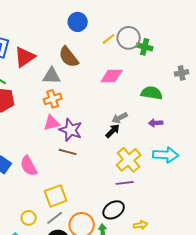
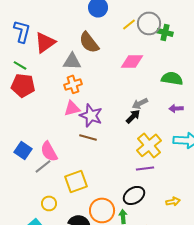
gray line: (55, 218) -> (43, 166), moved
yellow arrow: (141, 225) -> (173, 201), moved

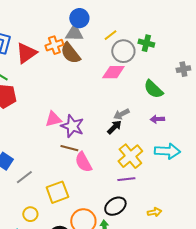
gray circle: (149, 23) -> (123, 51), moved
gray triangle: (72, 61) -> (74, 33), moved
green semicircle: (172, 78) -> (153, 89), turned -145
orange cross: (73, 84) -> (54, 45), moved
pink semicircle: (49, 151) -> (83, 162), moved

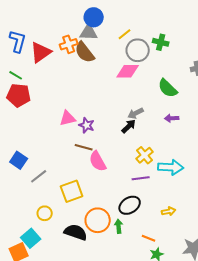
purple star: (72, 126) -> (87, 125), size x0.7
cyan arrow: (167, 151) -> (171, 167), moved
yellow cross: (130, 156) -> (145, 155), size x0.7

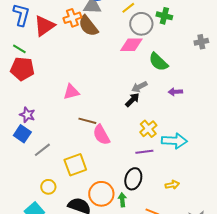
green semicircle: (168, 88) -> (158, 62), moved
purple star: (87, 125) -> (27, 115), moved
black ellipse: (130, 205) -> (133, 179), turned -40

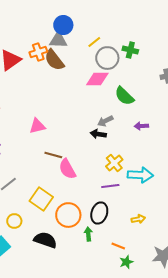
black arrow: (132, 100) -> (98, 134), turned -126
yellow square: (75, 165) -> (41, 199), turned -35
orange circle: (101, 194) -> (68, 215), moved

